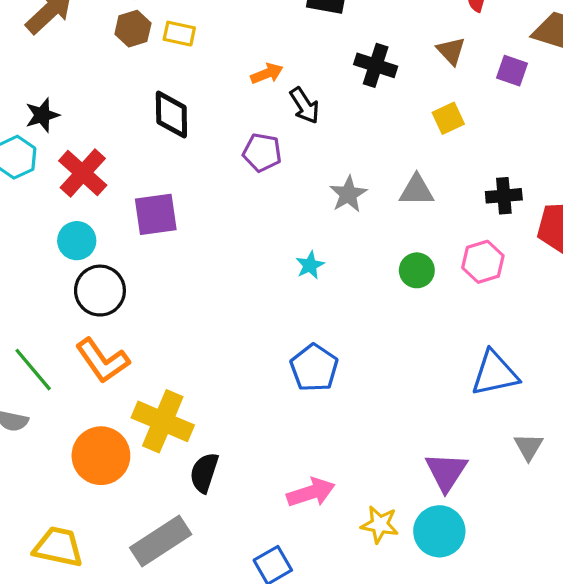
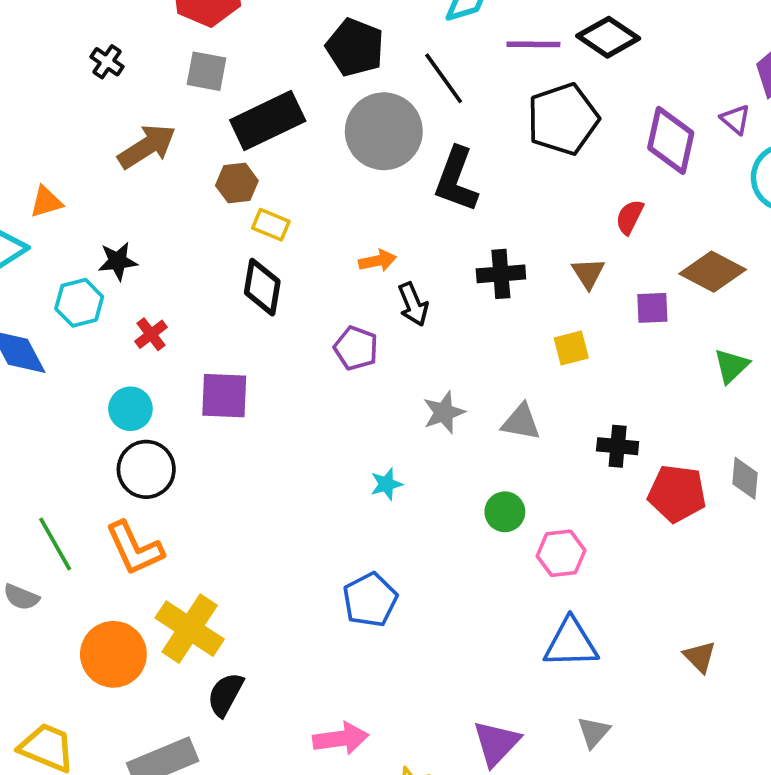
yellow rectangle: (179, 34) -> (271, 225), moved
black cross: (376, 65) -> (501, 274), turned -33
purple square: (512, 71) -> (652, 308), turned -32
red cross: (83, 173) -> (151, 334), size x0.6
pink hexagon: (483, 262) -> (561, 553), moved

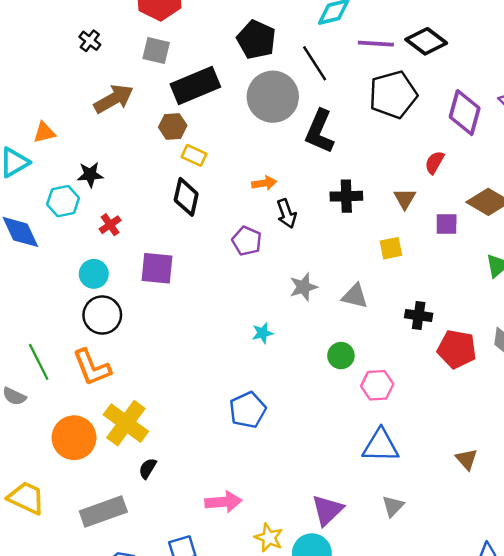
black semicircle: (225, 694) -> (148, 468), size x0.7

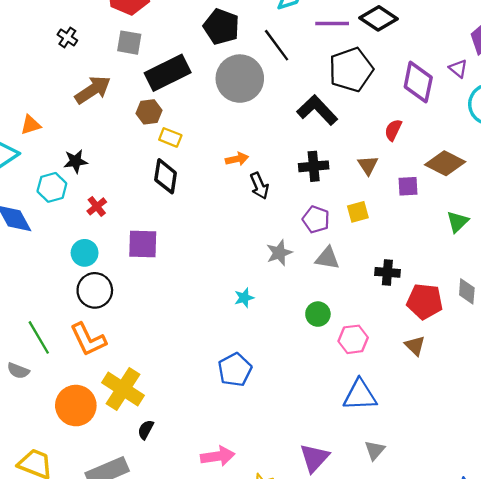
black L-shape: (320, 131) -> (317, 110), moved, turned 117
purple pentagon: (247, 241) -> (316, 219), moved
brown triangle: (466, 459) -> (415, 346), moved

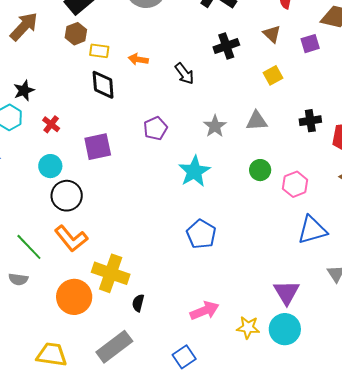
orange arrow: (237, 159) -> (138, 59), moved, turned -144
purple pentagon: (316, 219) -> (155, 128), moved, turned -30
cyan star: (244, 298) -> (194, 171), size x1.8

